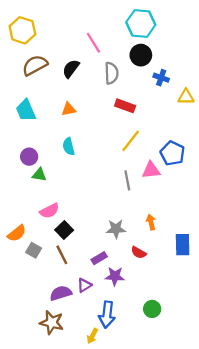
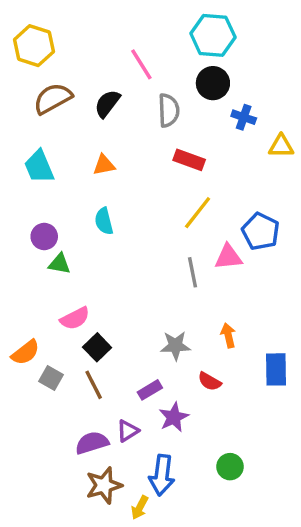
purple star: (115, 276) -> (174, 417), turned -30
brown star: (52, 322) -> (104, 485), moved, turned -30

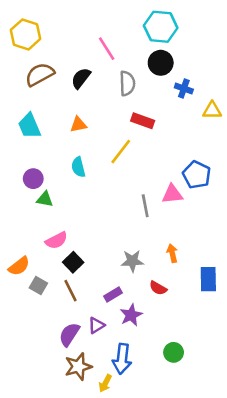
yellow line: (198, 213) -> (121, 152), moved
purple semicircle: (92, 443) -> (69, 334), turned -40

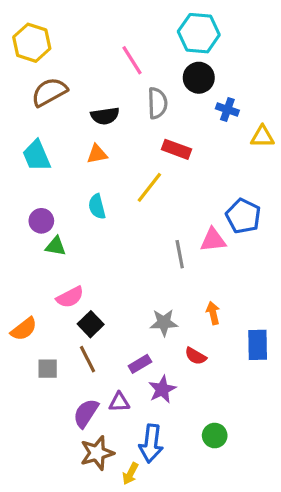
black semicircle: (81, 78) -> (105, 116), moved, turned -135
gray square: (38, 285) -> (48, 369), moved, turned -30
purple triangle: (96, 325) -> (119, 402), turned 30

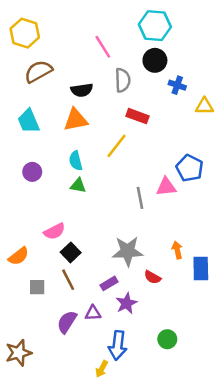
orange triangle: (97, 154) -> (76, 120), size x1.5
green triangle: (56, 246) -> (78, 186), moved
orange arrow: (213, 313) -> (177, 250), moved
gray star: (164, 323) -> (128, 251), size x1.4
brown star: (97, 453) -> (19, 353), moved

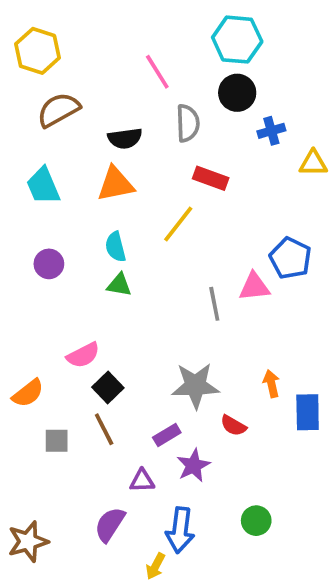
blue cross: (177, 85) -> (271, 131), turned -35
purple semicircle: (67, 322) -> (110, 524), moved

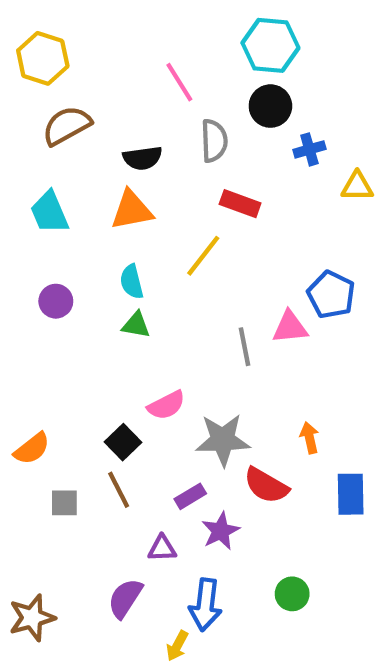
pink semicircle: (83, 355) -> (166, 405), moved
blue rectangle: (308, 412) -> (351, 494), moved
red semicircle: (233, 426) -> (266, 485), size x1.5

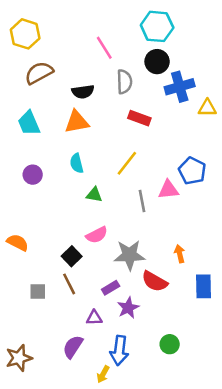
blue cross: (309, 149) -> (180, 87), size x1.6
yellow line: (203, 256) -> (127, 163), moved
green triangle: (136, 325) -> (94, 195), moved
orange semicircle: (32, 449) -> (18, 242), moved, turned -115

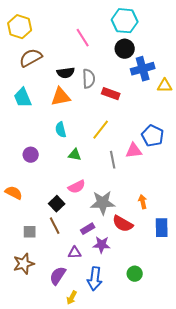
gray semicircle: (124, 82) -> (89, 79), moved
purple circle: (33, 175) -> (31, 155), moved
purple star: (128, 308) -> (102, 245), turned 30
brown star: (19, 358) -> (24, 264), moved
yellow arrow: (103, 374) -> (72, 298), moved

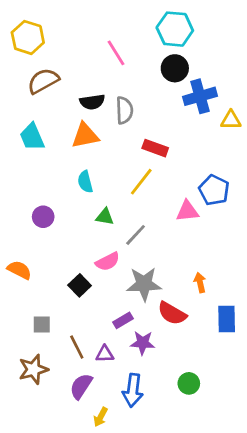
red rectangle: (111, 94) -> (155, 148), moved
gray line: (113, 160) -> (136, 235), moved, turned 54
brown line: (55, 226) -> (77, 347), moved

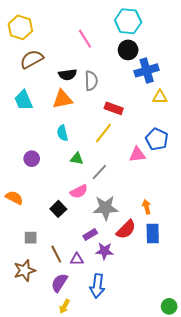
yellow triangle: (231, 120) -> (160, 97), moved
red semicircle: (172, 313) -> (126, 229), turned -75
blue rectangle: (227, 319) -> (153, 234), moved
green circle: (189, 383) -> (169, 306), moved
yellow arrow: (101, 417) -> (64, 306), moved

